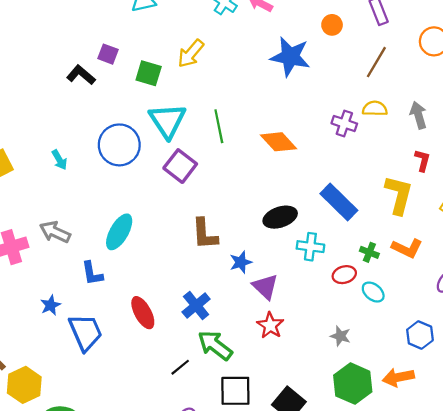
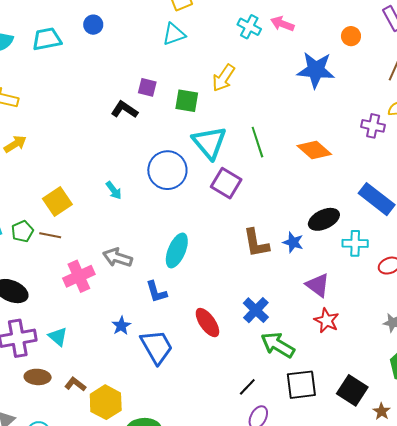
blue star: (241, 262) -> (293, 242), moved, turned -30
black line: (180, 367) -> (247, 387), moved

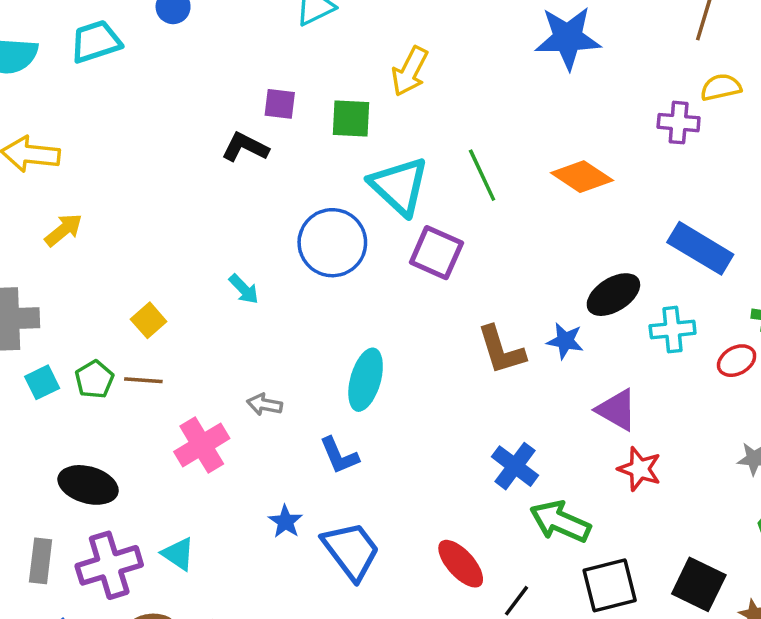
yellow square: (57, 201) -> (149, 320), size x0.7
gray arrow: (118, 258) -> (265, 404), size x0.7
red ellipse: (207, 323) -> (461, 564), moved

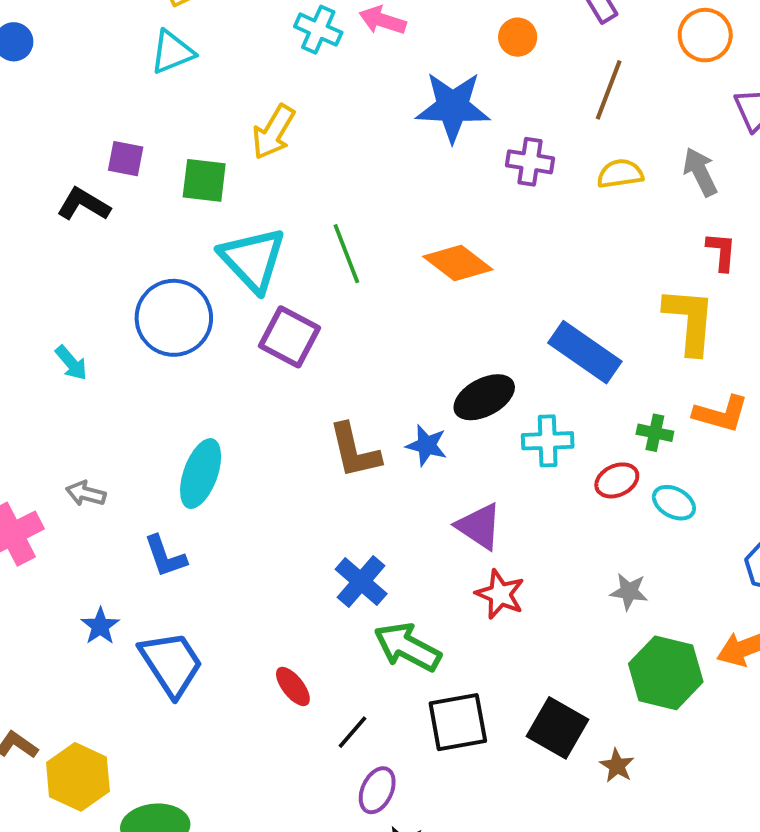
purple cross: (679, 123) -> (530, 162), moved
red ellipse: (461, 564) -> (293, 686), size x0.7

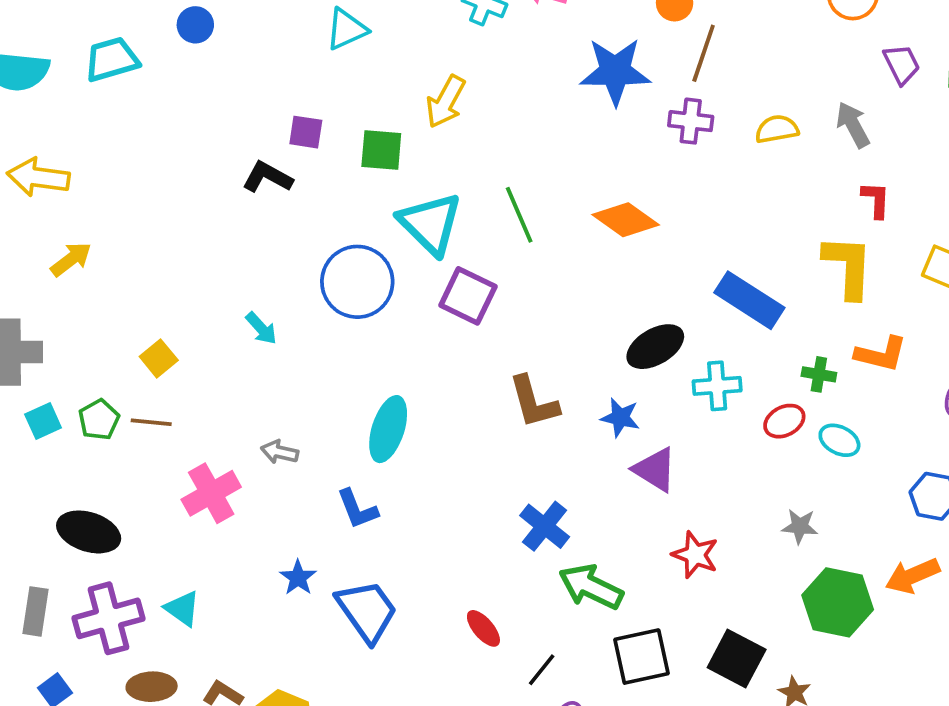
brown line: (609, 90) -> (704, 53), moved
blue star: (427, 445) -> (620, 418), moved
red star: (500, 594) -> (695, 555), moved

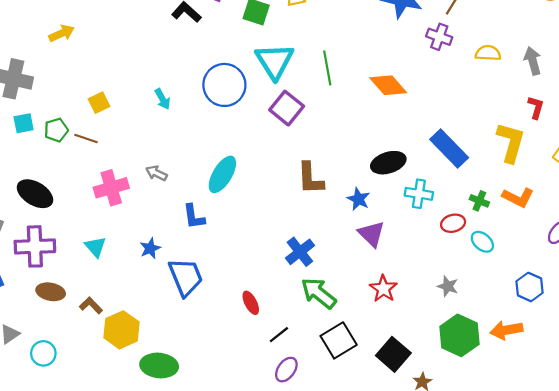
cyan triangle: (182, 609) -> (95, 247), moved
black square: (641, 657) -> (339, 340), turned -32

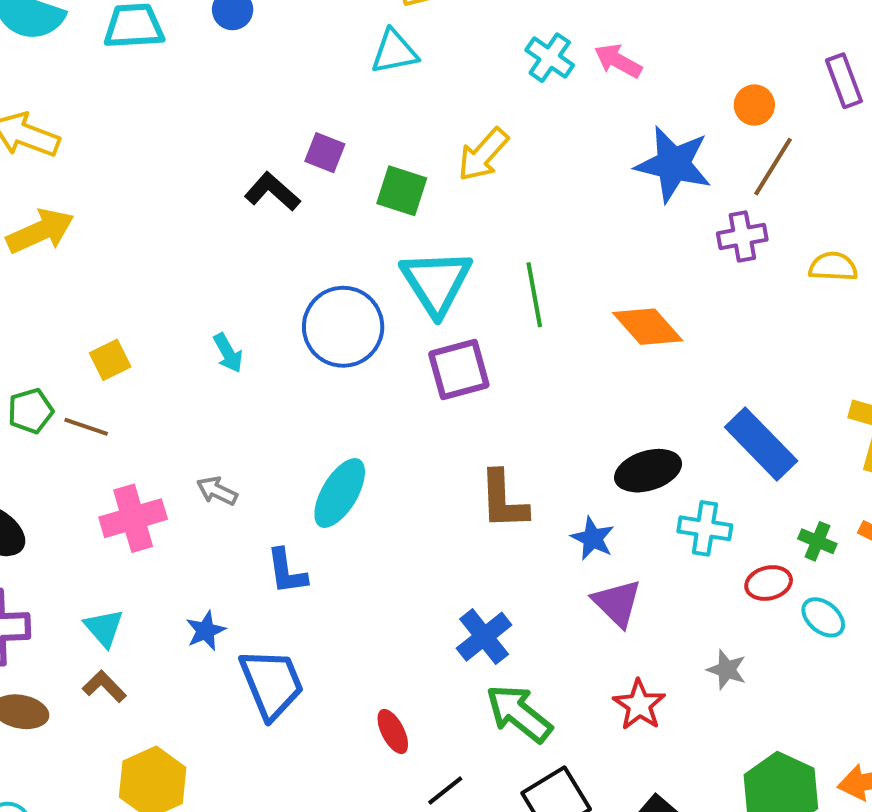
yellow arrow: (62, 33) -> (40, 231), size x1.4
purple cross: (439, 37) -> (742, 236), turned -30
purple square: (287, 108) -> (459, 369), turned 36
gray star: (448, 286) -> (727, 670), moved
brown L-shape: (91, 305) -> (104, 686), moved

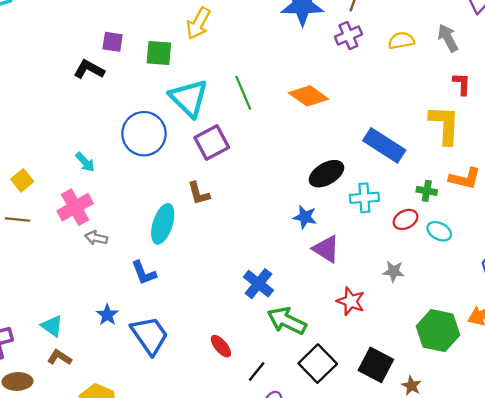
brown L-shape: (503, 500) -> (199, 193), moved, size x0.7
pink cross: (133, 518) -> (75, 207), moved

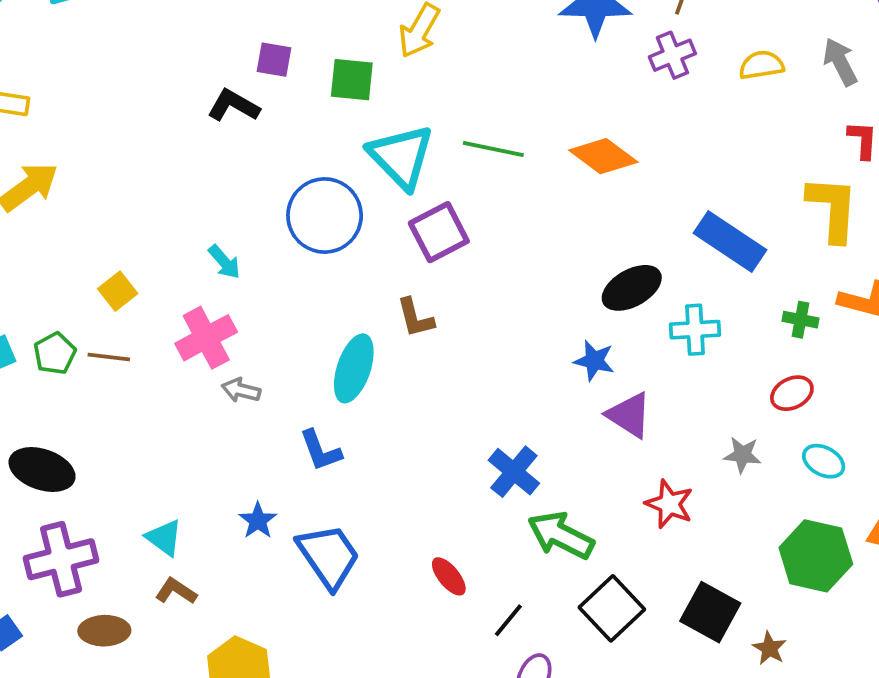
green line: (243, 93) -> (493, 149), turned -56
red ellipse: (405, 219) -> (792, 393), moved
cyan ellipse: (439, 231) -> (824, 461), moved

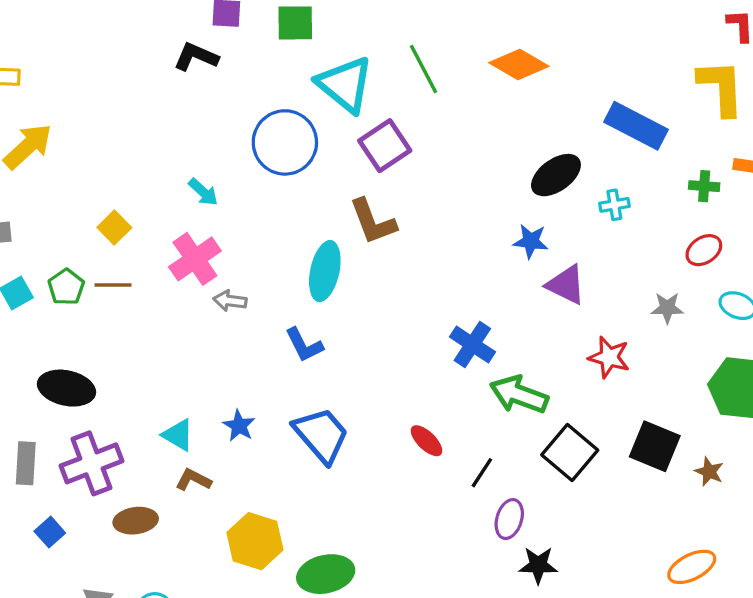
green line: (493, 149) -> (424, 69), turned 57
brown L-shape: (415, 318) -> (373, 222), size x1.4
cyan cross: (695, 330) -> (614, 205), size x0.7
blue star: (258, 521) -> (239, 426), moved

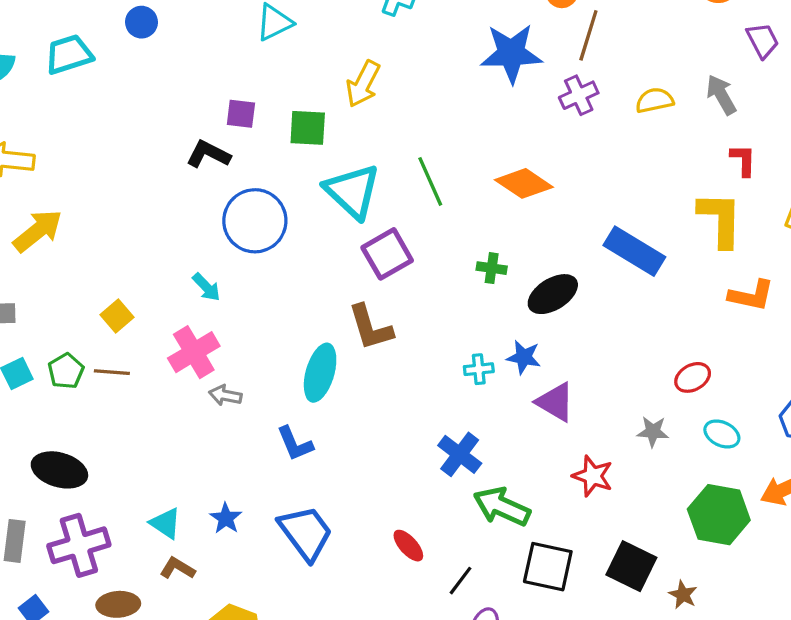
blue circle: (285, 142) -> (255, 221), moved
green cross: (704, 186) -> (492, 268), moved
cyan cross: (614, 205) -> (479, 369), moved
black square: (570, 452) -> (548, 567), turned -32

